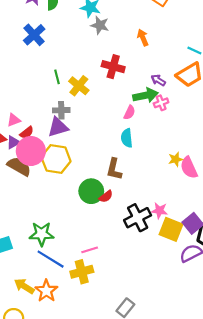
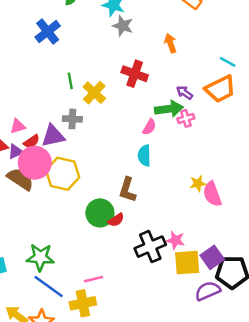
purple triangle: (58, 127) -> (53, 136), moved
yellow square: (171, 229) -> (187, 263), turned -30

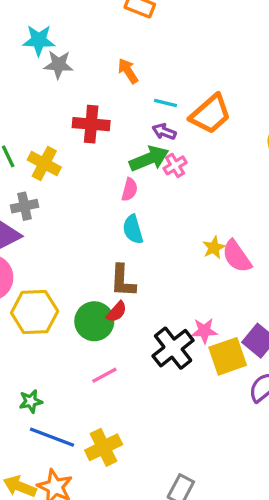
cyan line: (228, 62) -> (166, 103), moved
yellow hexagon: (63, 174) -> (35, 312), moved
red semicircle: (116, 220) -> (117, 312), moved
green star: (40, 257) -> (31, 401), size x0.6
pink line: (93, 279) -> (104, 375), moved

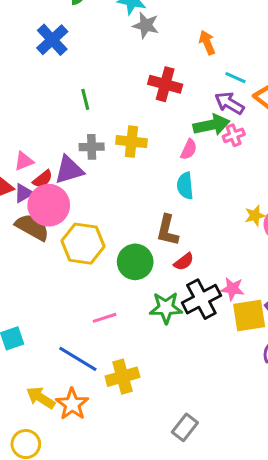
purple arrow: (164, 132) -> (229, 103), size x1.4
yellow cross: (44, 164) -> (131, 142), moved, turned -32
red semicircle: (117, 312) -> (184, 262), moved
pink line: (104, 375) -> (105, 318), moved
green star: (31, 401) -> (166, 308), moved, size x1.5

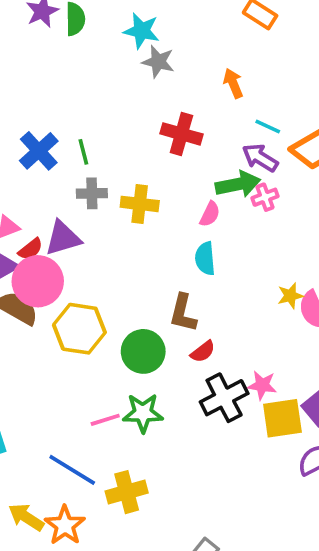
blue cross: (52, 40) -> (39, 151), moved
gray cross: (92, 147) -> (92, 193), moved
green star: (166, 308) -> (143, 413), moved

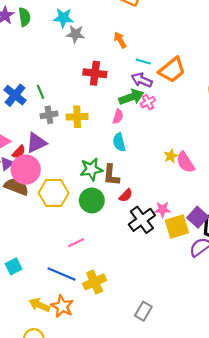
green star: (143, 413) -> (91, 169), moved

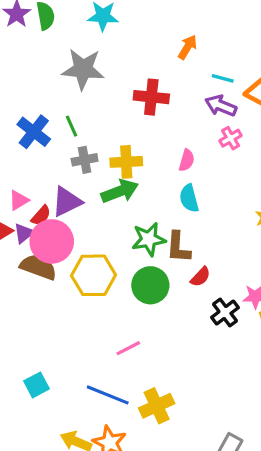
gray star: (75, 34) -> (83, 69), moved, size x1.5
orange arrow: (120, 40) -> (187, 47), turned 63
green arrow: (131, 97) -> (120, 191), moved
black cross: (142, 220) -> (225, 312), size x0.7

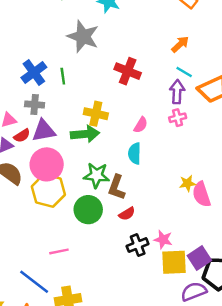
orange arrow: (187, 47) -> (180, 44), moved
purple arrow: (221, 106) -> (177, 92), turned 55
gray cross: (85, 160) -> (35, 105), moved
pink circle: (52, 241) -> (47, 164), moved

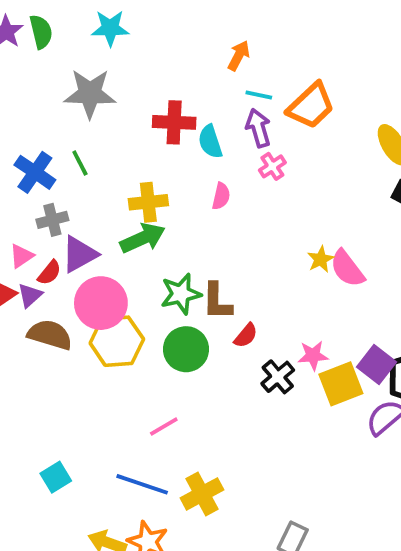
cyan semicircle: (135, 153) -> (210, 142), moved

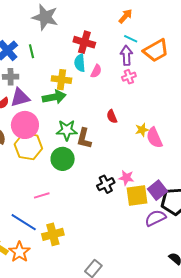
cyan semicircle: (210, 142) -> (80, 63), moved
pink semicircle: (221, 196) -> (96, 71), moved
red semicircle: (246, 336) -> (112, 116), moved, turned 104

